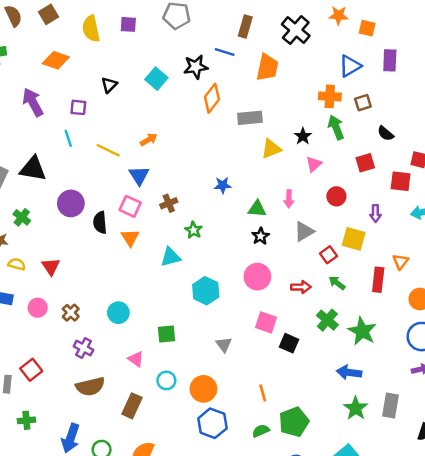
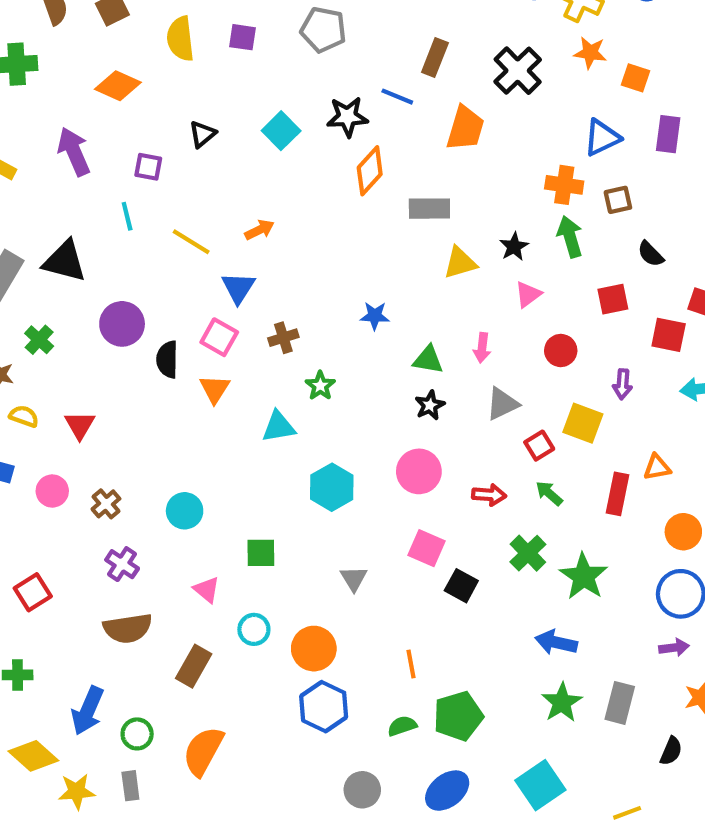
orange triangle: (401, 262) -> (657, 467), turned 36

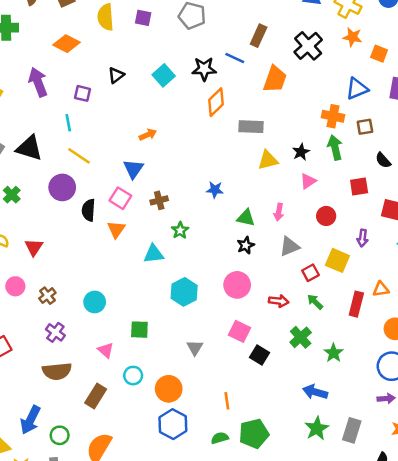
yellow line: (191, 242) -> (79, 156), moved
green star: (584, 576) -> (334, 353), size x0.7

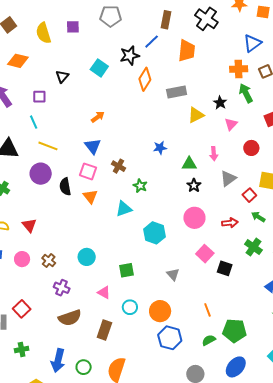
blue line: (235, 58) -> (152, 42), turned -56
brown cross: (159, 200) -> (118, 166), turned -32
pink square: (240, 331) -> (205, 254), turned 30
green pentagon: (254, 434) -> (234, 331), turned 30

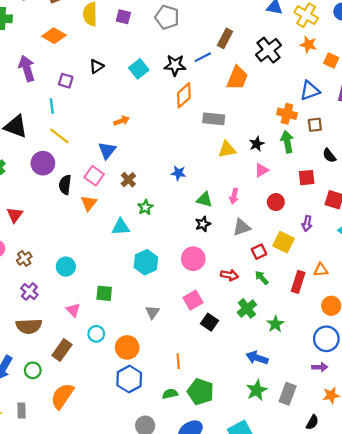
green circle: (84, 367) -> (33, 370), moved

